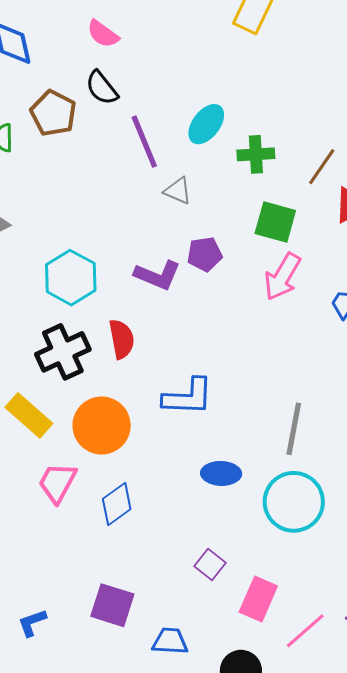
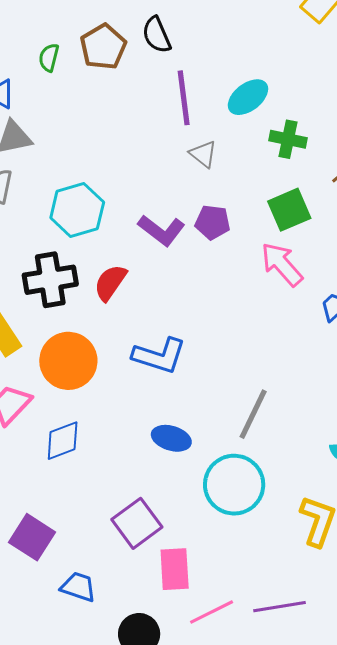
green square: (275, 222) -> (289, 210), turned 36
pink arrow: (282, 277) -> (282, 264), turned 93
red semicircle: (122, 339) -> (110, 283), turned -150
purple square: (210, 565) -> (137, 523), size x1.6
pink rectangle: (258, 599) -> (175, 569), turned -42

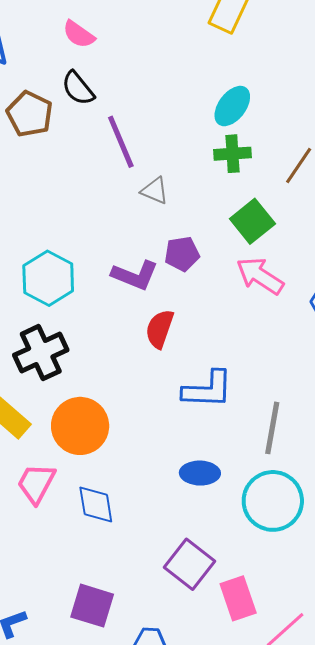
cyan ellipse: (248, 97) -> (232, 106), moved
red semicircle: (110, 283) -> (160, 329), moved
blue L-shape: (159, 356) -> (208, 389), moved
blue diamond: (63, 441) -> (96, 504), turned -63

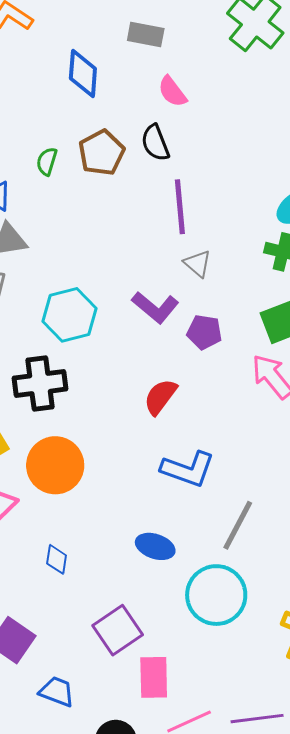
purple L-shape: (135, 275) -> (155, 307), moved
blue diamond: (96, 504) -> (57, 559), moved, size x0.7

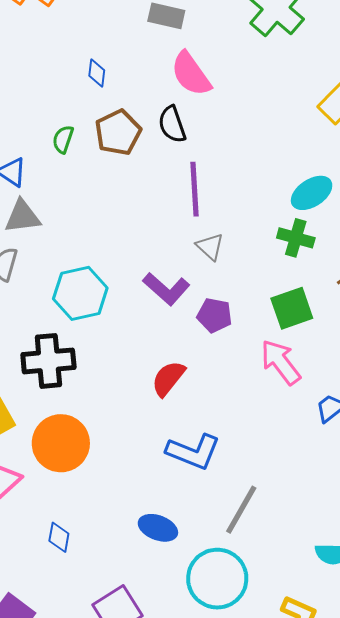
blue diamond: (83, 73) -> (97, 73), moved, size x0.6
pink semicircle: (172, 92) -> (191, 74), size x1.4

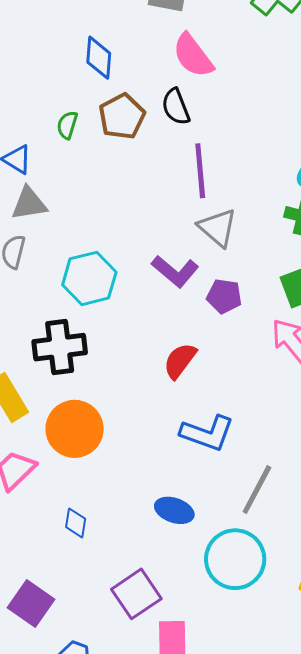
blue diamond: (97, 73) -> (99, 58), size x1.5
gray triangle: (210, 247) -> (218, 228), size x1.4

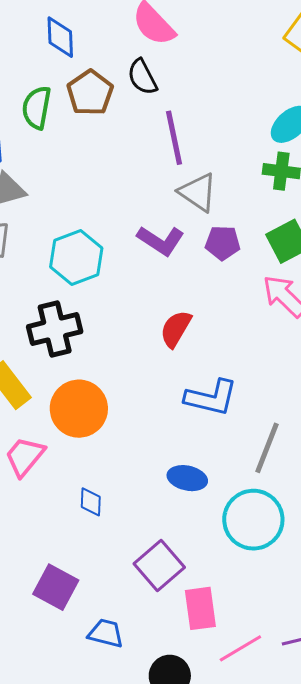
green semicircle: (67, 125) -> (37, 108), size x1.5
purple pentagon: (224, 296) -> (223, 243), moved

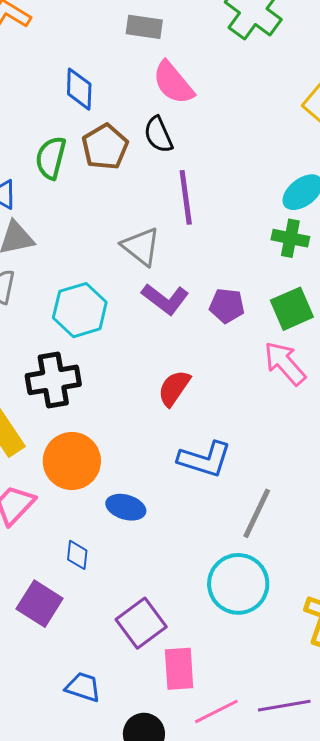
gray triangle: (198, 192) -> (141, 246), moved
blue ellipse: (187, 478) -> (126, 507), moved
purple square: (56, 587) -> (40, 604), moved

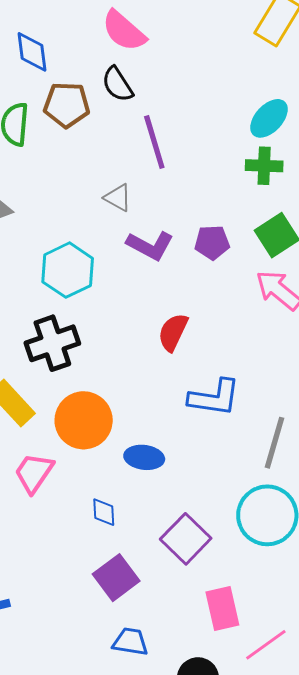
brown pentagon: (105, 147) -> (67, 105), turned -30
gray triangle: (141, 246) -> (118, 198), size x0.7
purple square: (40, 604) -> (116, 578), moved, turned 30
purple square: (141, 623) -> (186, 539), moved

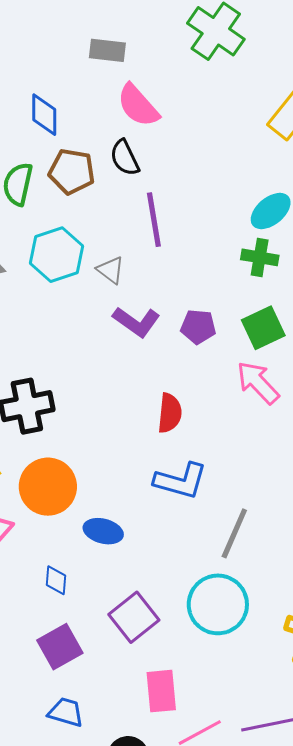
cyan hexagon: (68, 270) -> (56, 255), moved
red semicircle: (173, 332) -> (170, 413), moved, turned 153

